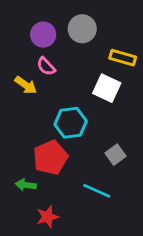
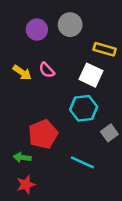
pink semicircle: (46, 66) -> (47, 70), moved
cyan hexagon: (71, 123) -> (84, 108), moved
gray square: (115, 155) -> (109, 133), moved
red star: (47, 217) -> (26, 185), moved

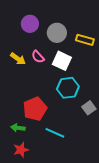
gray circle: (70, 25) -> (57, 33), moved
white square: (91, 75) -> (62, 61), moved
cyan line: (82, 162) -> (55, 133), moved

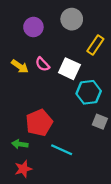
gray circle: (57, 33) -> (72, 19), moved
yellow rectangle: (85, 40) -> (95, 45), turned -72
cyan hexagon: (68, 88) -> (89, 92), moved
gray square: (89, 108) -> (100, 122), turned -32

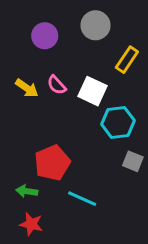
red star: (23, 169) -> (31, 224), turned 30

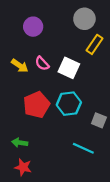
gray circle: (96, 25) -> (84, 19), moved
cyan hexagon: (118, 122) -> (69, 104), moved
red pentagon: (52, 163) -> (36, 105), moved
cyan line: (82, 199) -> (83, 148), moved

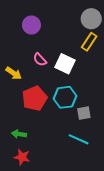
gray circle: (84, 19) -> (91, 19), moved
yellow arrow: (20, 66) -> (14, 73), moved
gray square: (99, 120) -> (84, 113), moved, turned -32

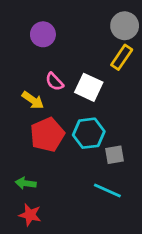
yellow arrow: (14, 73) -> (33, 100), moved

